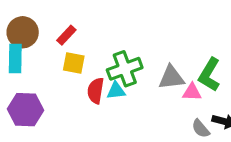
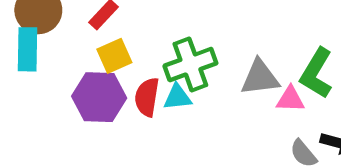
yellow square: (74, 63) -> (114, 56), turned -35
purple hexagon: (26, 110) -> (99, 97), moved

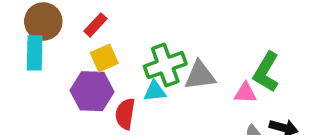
gray triangle: (260, 78) -> (200, 75), moved
red semicircle: (147, 97) -> (125, 114), moved

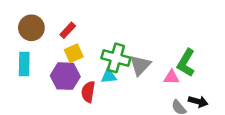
cyan rectangle: (35, 53) -> (24, 64), moved
green cross: (165, 65) -> (116, 58), turned 36
gray triangle: (200, 75) -> (140, 65), turned -40

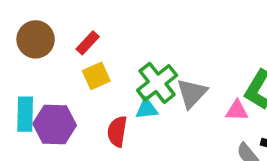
green cross: (116, 58) -> (157, 83), turned 36
cyan rectangle: (24, 64) -> (25, 114), moved
purple hexagon: (65, 76) -> (55, 124), moved

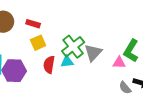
red rectangle: (88, 43) -> (33, 24), turned 64
red semicircle: (117, 131) -> (49, 65), moved

